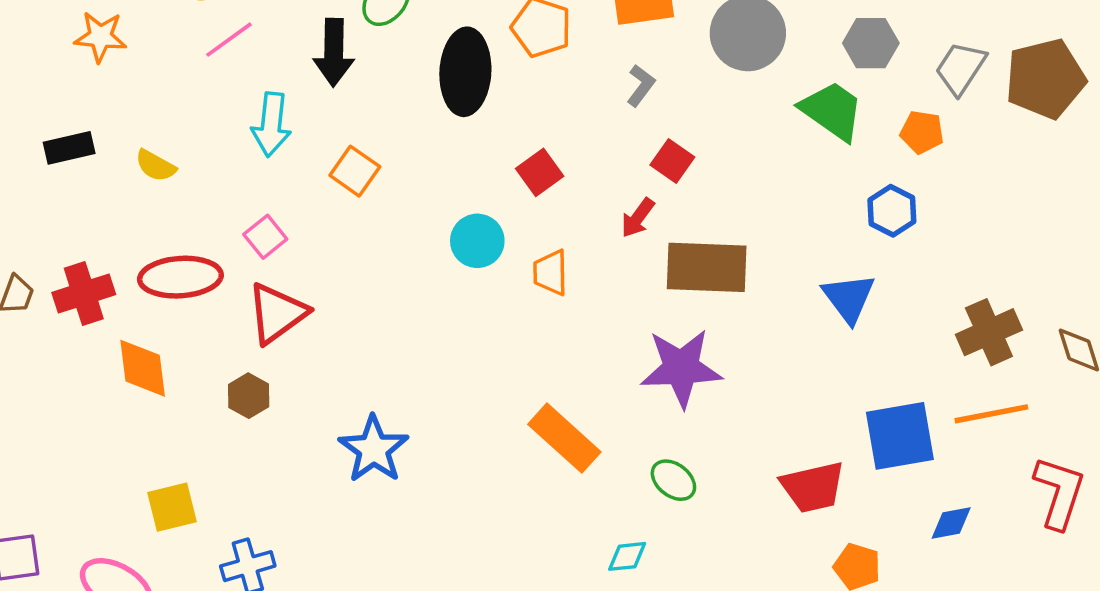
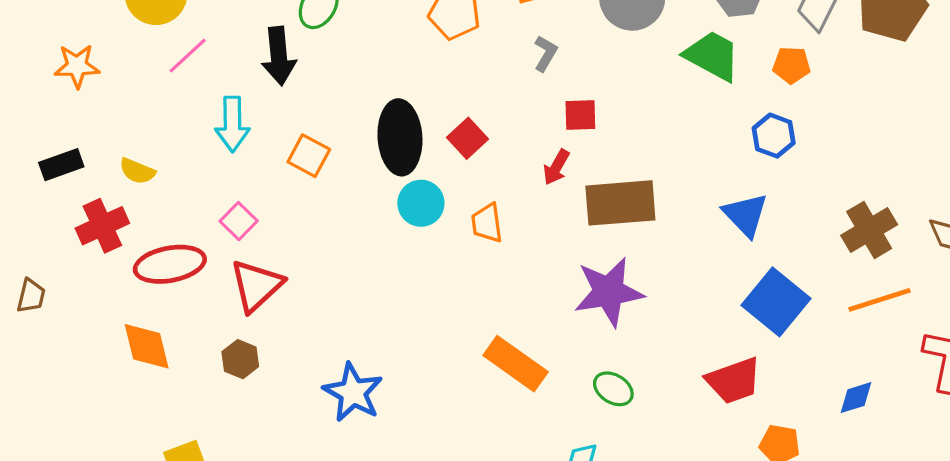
black ellipse: (465, 72) -> (400, 137), moved
red square: (672, 161) -> (580, 115), turned -30
red cross: (84, 294) -> (102, 226), moved
blue square: (900, 436) -> (776, 302), moved, turned -34

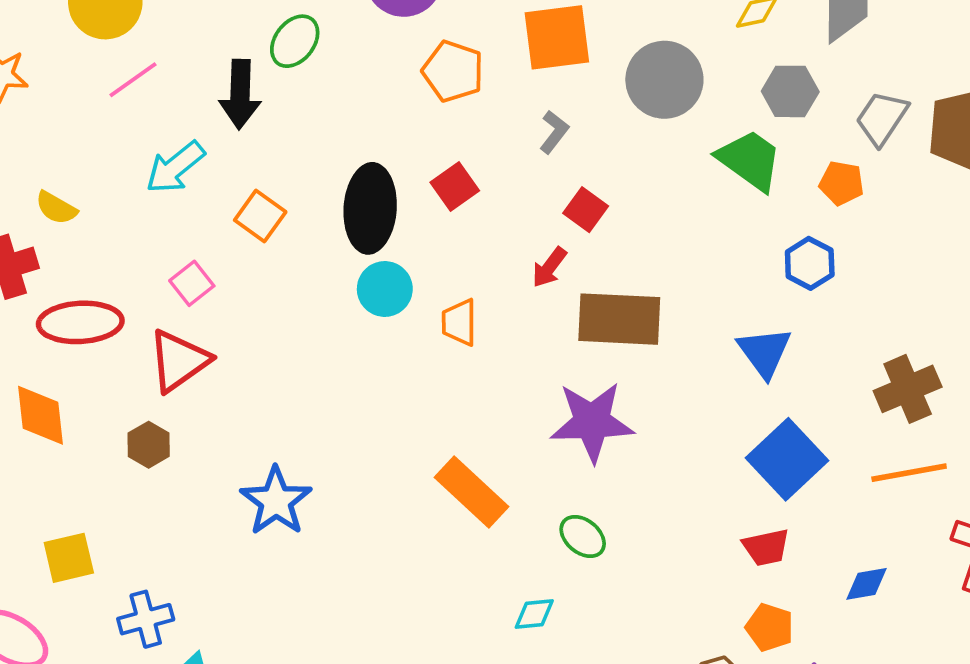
red square: (580, 115) -> (586, 210), turned 30
cyan arrow: (232, 124) -> (175, 167), turned 44
red square: (468, 138) -> (455, 187), moved
pink square: (239, 221) -> (192, 283), moved
red trapezoid: (734, 381) -> (766, 547), moved, size x0.7

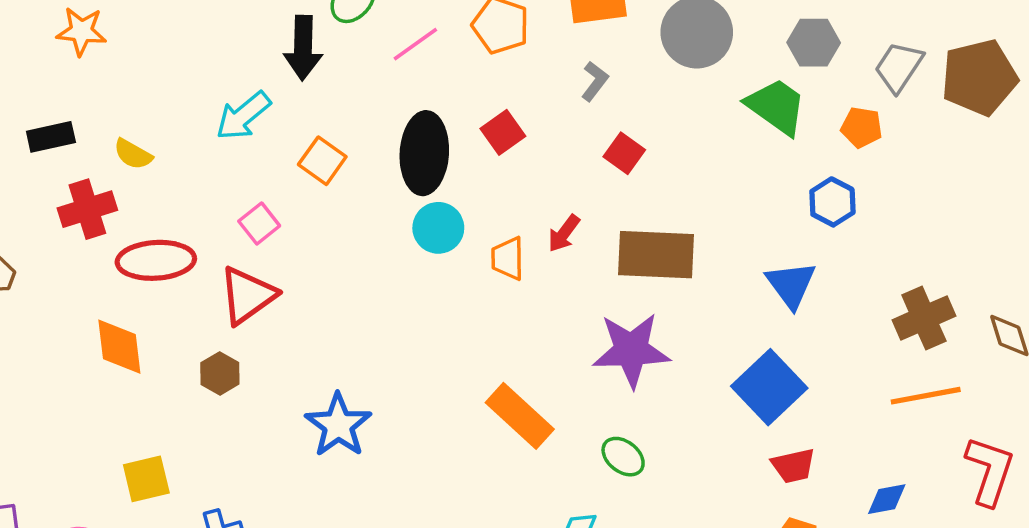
pink line: (133, 80) -> (415, 44), moved
red arrow: (549, 267) -> (564, 233), moved
blue square: (787, 459) -> (769, 387), moved

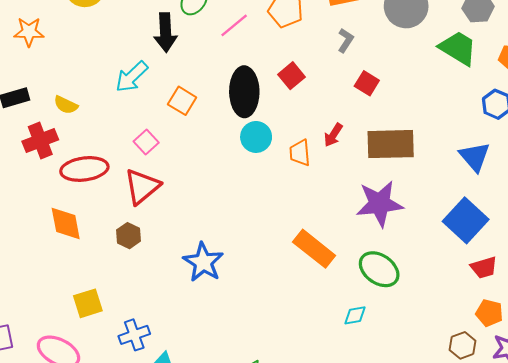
green ellipse: (623, 457) -> (379, 269), size x1.5

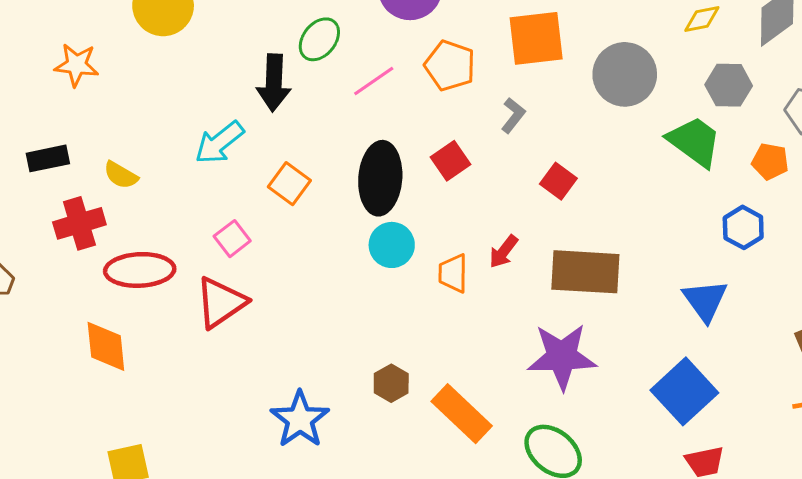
gray L-shape: (346, 40) -> (513, 115), moved
brown hexagon: (128, 236) -> (391, 383), moved

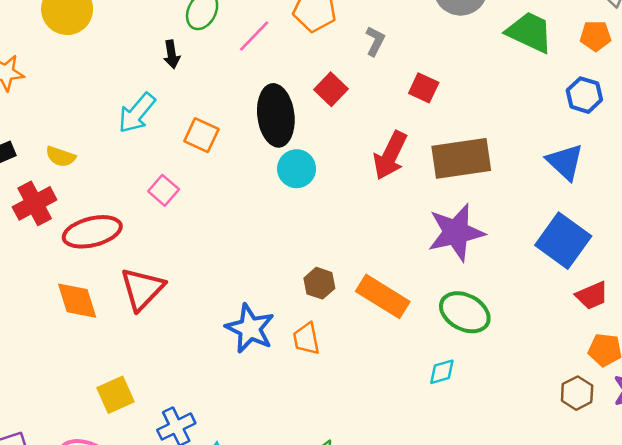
black arrow: (274, 83) -> (172, 54), size x0.6
red arrow: (504, 252) -> (390, 155), size x1.6
orange trapezoid: (453, 273) -> (306, 339), moved
red triangle: (221, 302) -> (142, 289), moved

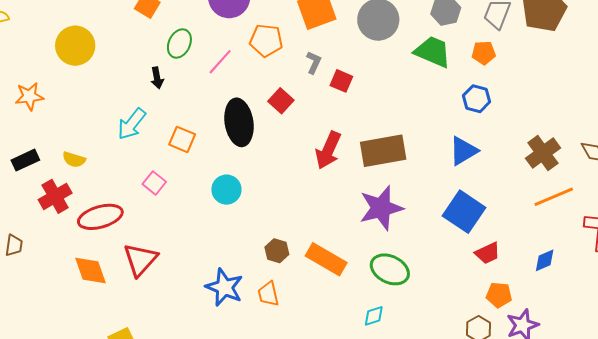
red square: (424, 88) -> (341, 81), moved
blue triangle: (565, 162) -> (463, 151), turned 48
cyan circle: (297, 169) -> (226, 190), moved

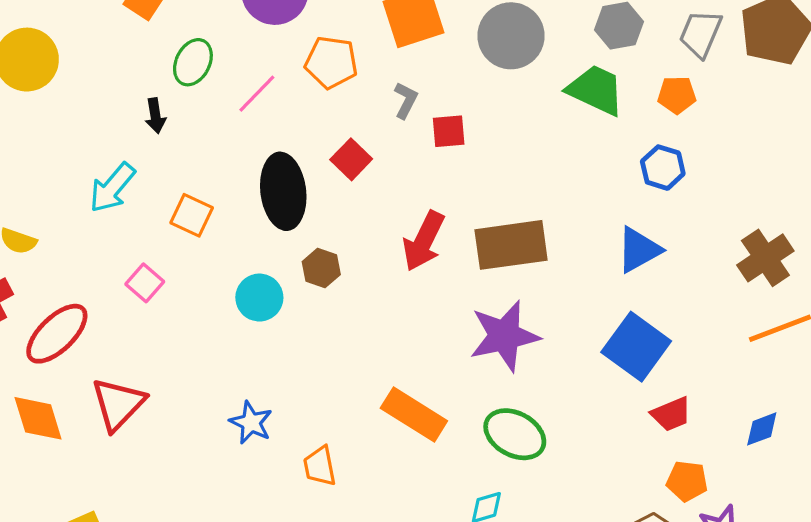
red square: (341, 81) -> (449, 131), turned -30
red ellipse: (100, 217) -> (57, 334), turned -30
brown hexagon: (277, 251) -> (321, 268), moved
blue star: (224, 287) -> (251, 423), moved, size x0.7

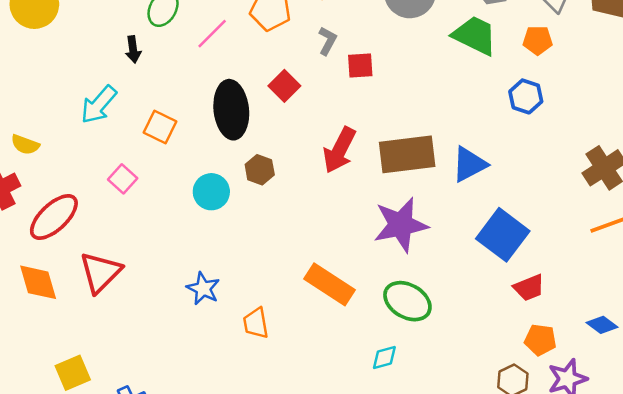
blue triangle: (639, 250) -> (469, 164), moved
blue diamond: (762, 429) -> (602, 325), moved, turned 56

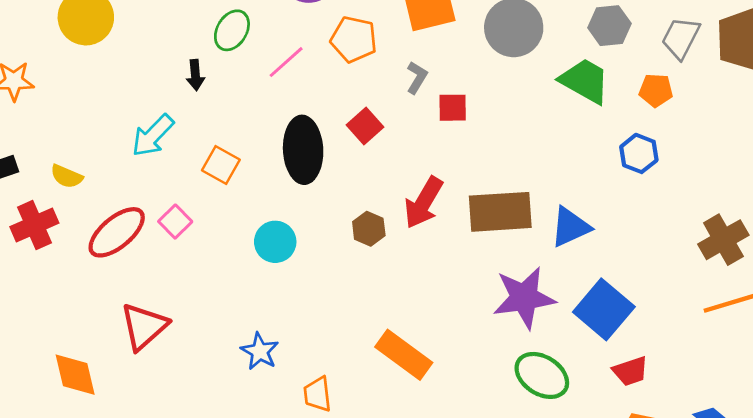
brown hexagon: (260, 170) -> (369, 229), moved
red ellipse: (54, 217) -> (117, 232), moved
purple star: (401, 225) -> (524, 298), moved
orange diamond: (38, 282) -> (75, 375), moved
green ellipse: (407, 301) -> (542, 375), moved

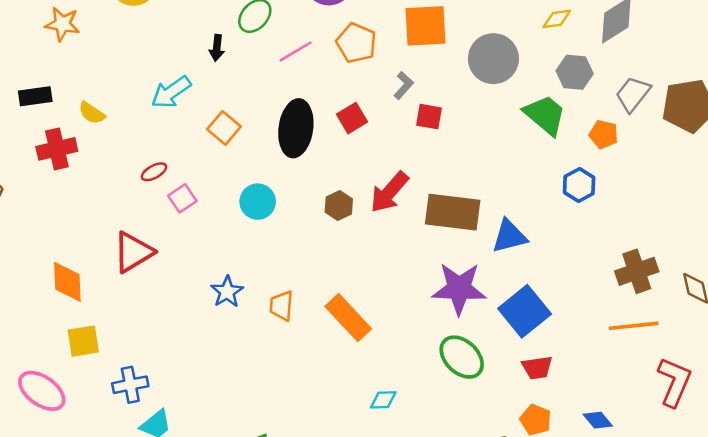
pink square: (175, 222) -> (182, 198), moved
red ellipse: (117, 232) -> (154, 172), moved, size x0.5
orange trapezoid: (317, 394) -> (281, 306), moved

